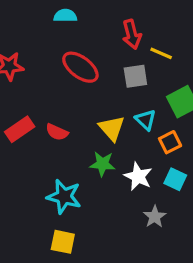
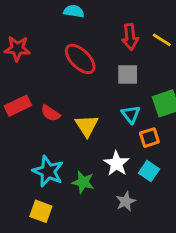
yellow line: (161, 53) -> (162, 40), moved
yellow triangle: (112, 128) -> (87, 126), moved
green star: (102, 164) -> (83, 182), moved

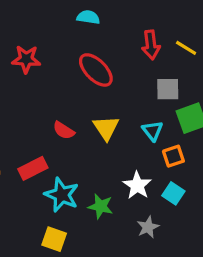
gray square: (128, 74) -> (168, 89), moved
red rectangle: (18, 106) -> (33, 168), moved
yellow triangle: (87, 126) -> (106, 128), moved

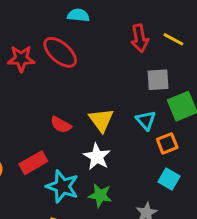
red ellipse: (96, 70) -> (60, 52), moved
white star: (137, 185) -> (97, 157), moved

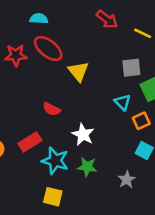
cyan semicircle: (78, 15) -> (39, 19), moved
red arrow: (140, 38) -> (107, 19), moved, turned -40
yellow triangle: (101, 120) -> (78, 71), moved

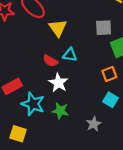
cyan triangle: (123, 102) -> (70, 55), moved, turned -40
red semicircle: (52, 109) -> (50, 61), moved
yellow square: (53, 197) -> (18, 134), moved

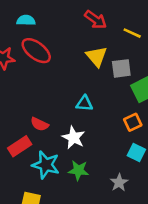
yellow triangle: (58, 28) -> (97, 56), moved
red semicircle: (50, 61) -> (40, 124), moved

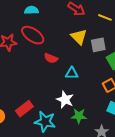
cyan semicircle: (26, 20) -> (31, 10), moved
red semicircle: (40, 124) -> (51, 58), moved
green star: (78, 170) -> (79, 116), moved

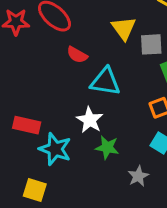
cyan triangle: (72, 73) -> (105, 82), size x1.5
red rectangle: (24, 109) -> (27, 125), turned 42

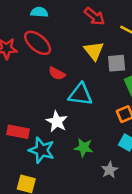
white star: (90, 120) -> (57, 121), moved

